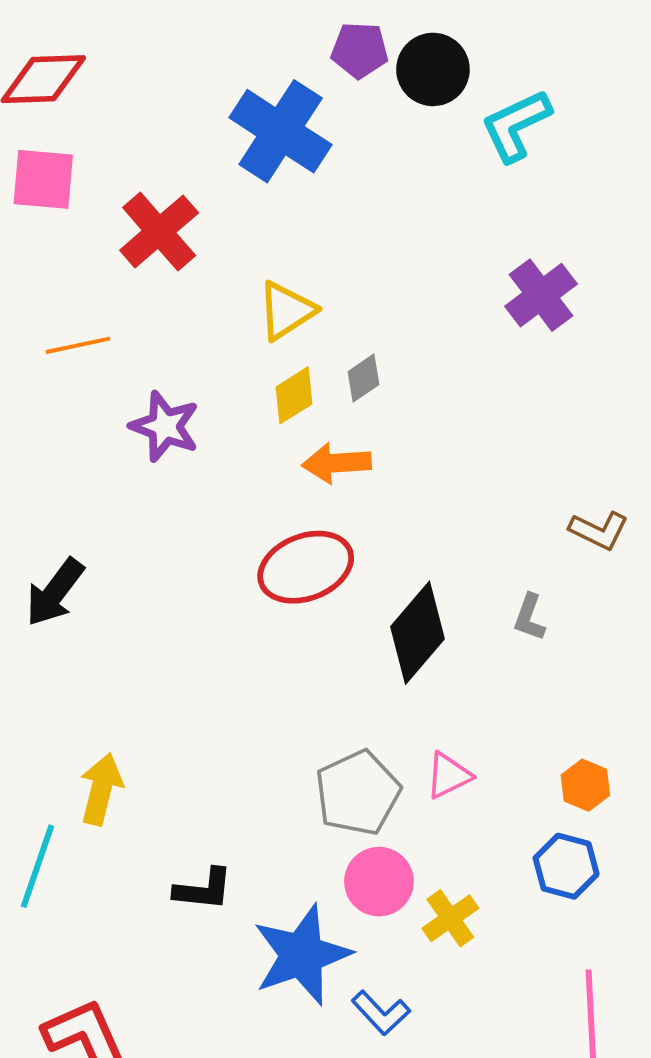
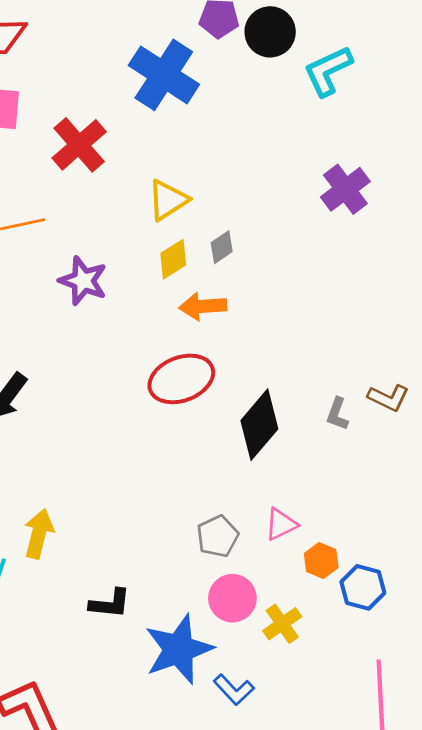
brown L-shape: (599, 531) -> (388, 398), moved
orange hexagon: (585, 785) -> (321, 561), moved
gray pentagon: (358, 793) -> (218, 536), size x0.7

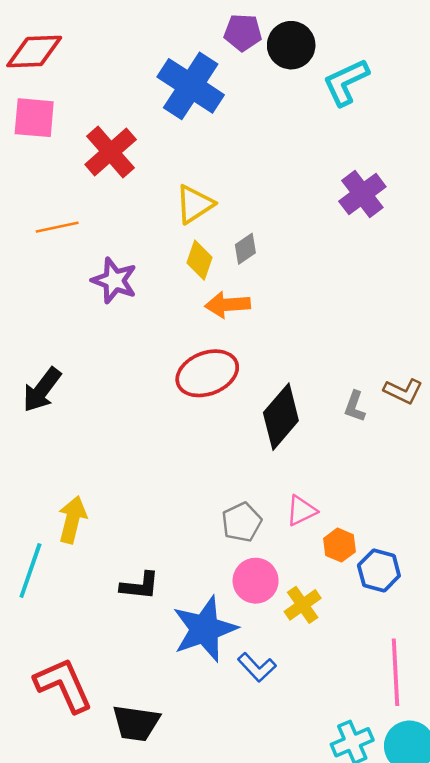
yellow diamond: (173, 259) -> (200, 260), turned -39

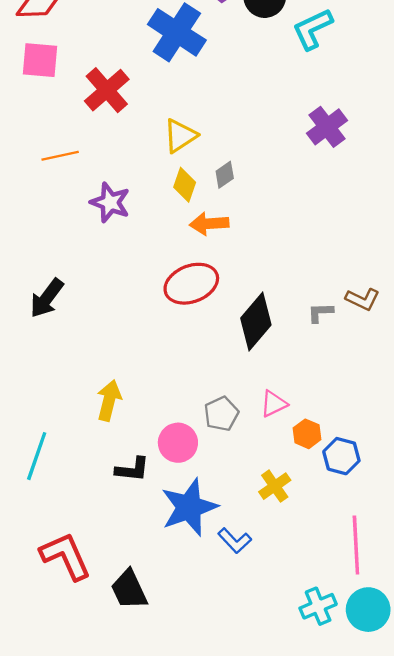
gray L-shape: (355, 406) -> (320, 313), turned 68
yellow arrow: (72, 520) -> (109, 400), moved
pink circle: (256, 581) -> (178, 443), moved
black trapezoid: (136, 723) -> (129, 590), turned 57

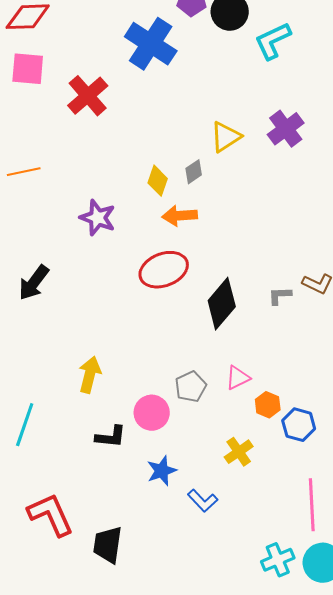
yellow triangle: (180, 136) -> (226, 137), moved
orange line: (60, 156) -> (24, 172), moved
purple star: (110, 202) -> (98, 218), moved
blue star: (189, 507) -> (162, 471), size x0.6
black trapezoid: (129, 590) -> (108, 545), turned 33

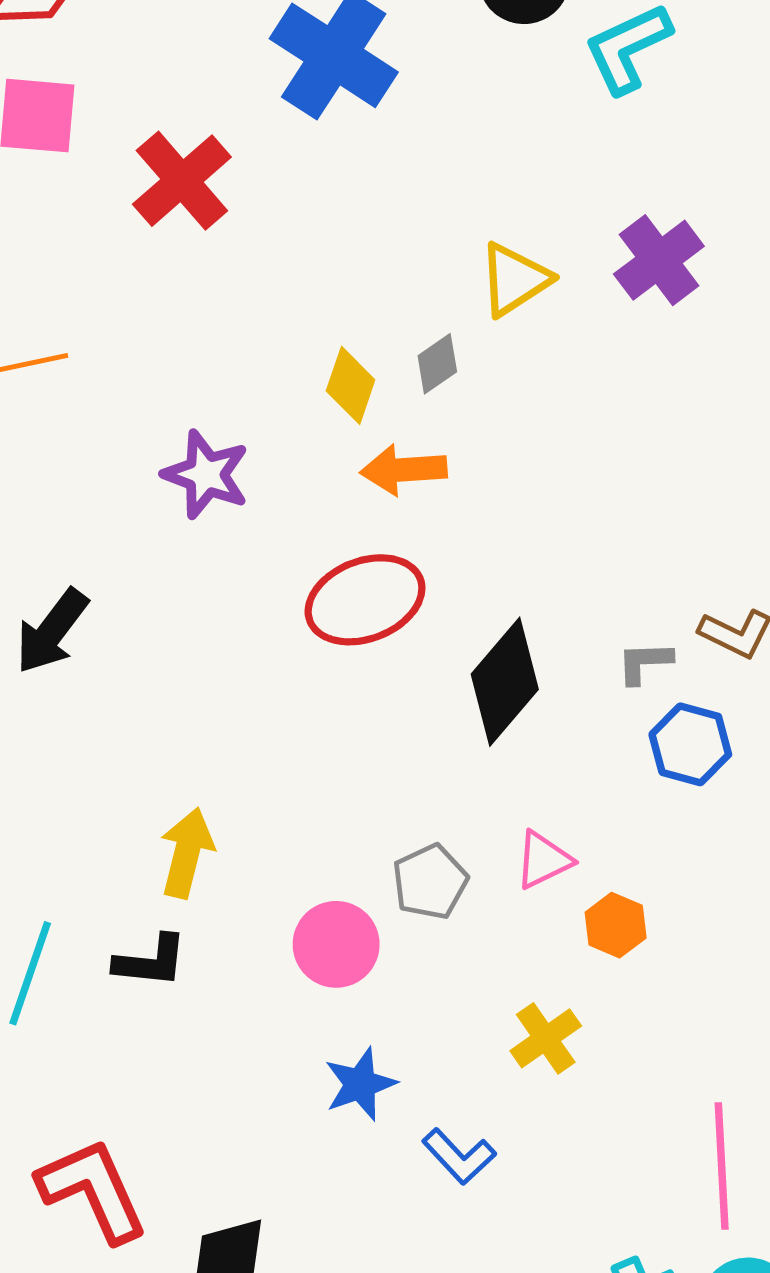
blue hexagon: (299, 425) -> (690, 744), moved
black L-shape: (111, 437) -> (151, 961), moved

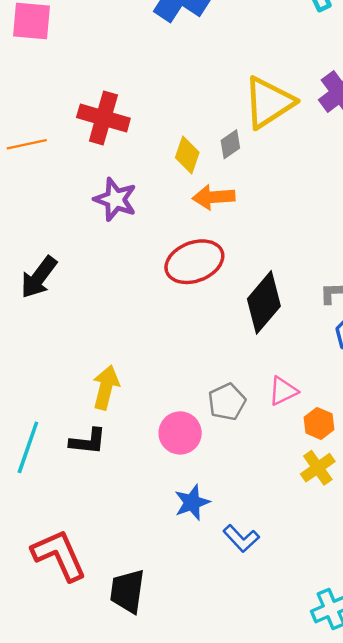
red cross: (182, 181) -> (103, 118), moved, turned -33
yellow triangle: (514, 279) -> (269, 102), size x1.4
yellow cross: (546, 1038) -> (318, 468), moved

